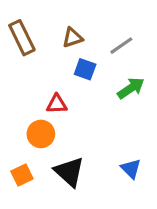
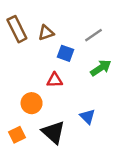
brown triangle: (72, 38) -> (46, 33), moved
red triangle: (57, 104) -> (55, 80), moved
blue triangle: (131, 169) -> (87, 117), moved

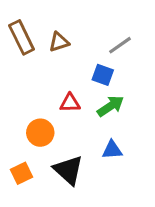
blue square: (66, 53) -> (103, 75), moved
green arrow: (101, 68) -> (111, 106), moved
blue triangle: (87, 117) -> (112, 150), turned -49

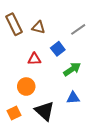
brown triangle: (59, 42) -> (38, 27), turned 32
blue square: (103, 75) -> (58, 49), moved, turned 32
red triangle: (70, 103) -> (34, 59), moved

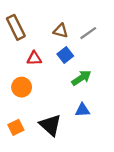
brown triangle: (38, 27) -> (61, 31), moved
red triangle: (34, 59) -> (34, 58), moved
orange circle: (26, 87) -> (22, 87), moved

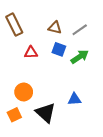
blue square: (65, 55) -> (59, 49), turned -32
green arrow: (81, 78) -> (80, 57), moved
orange circle: (22, 87) -> (24, 92), moved

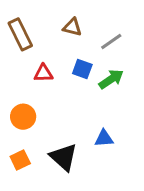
brown triangle: (55, 28) -> (72, 27), moved
orange circle: (24, 92) -> (23, 117), moved

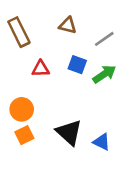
blue triangle: (104, 138) -> (102, 142), moved, turned 30
black triangle: (64, 157) -> (69, 132), moved
orange square: (20, 160) -> (24, 135), moved

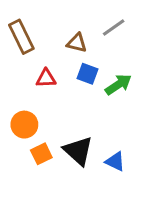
brown triangle: (68, 25) -> (77, 43), moved
gray line: (104, 39) -> (114, 28), moved
orange square: (24, 135) -> (41, 154), moved

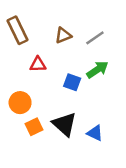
gray line: (114, 28) -> (95, 38), moved
brown triangle: (77, 43) -> (63, 35), turned -36
blue square: (88, 74) -> (72, 82), moved

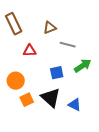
gray line: (95, 38) -> (68, 45), moved, turned 49
green arrow: (97, 70) -> (83, 66), moved
blue square: (72, 82) -> (57, 73), moved, turned -32

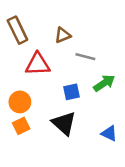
red triangle: (30, 51) -> (38, 64), size x1.5
orange square: (27, 100) -> (21, 126), moved
blue triangle: (75, 105) -> (109, 133), moved

